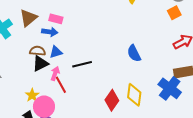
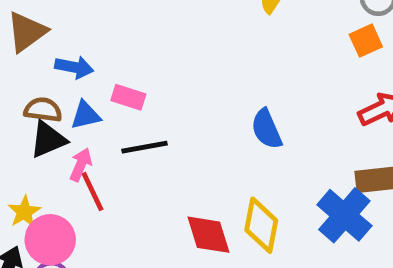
pink rectangle: (56, 19) -> (128, 97), moved
red diamond: (112, 100) -> (208, 235), turned -55

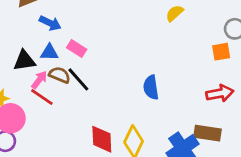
brown semicircle: (43, 110) -> (60, 75), moved
black line: (144, 147) -> (78, 79), turned 44
red line: (92, 192) -> (42, 97), turned -45

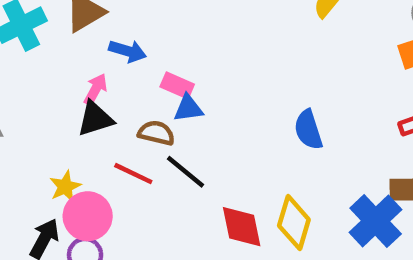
blue triangle: (49, 52) -> (188, 108), moved
black line: (78, 79) -> (186, 172), moved
pink arrow: (39, 80) -> (96, 89), moved

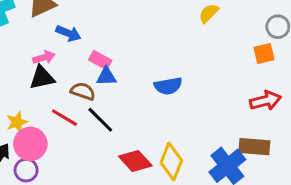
pink arrow: (96, 89) -> (44, 57), turned 40
blue semicircle: (308, 130) -> (168, 86), moved, turned -88
red diamond: (242, 227) -> (135, 161), turned -36

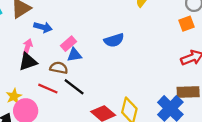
pink arrow: (44, 57) -> (27, 47), turned -49
pink rectangle: (100, 60) -> (68, 44), turned -63
blue semicircle: (168, 86) -> (114, 40), moved

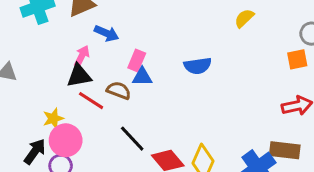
pink rectangle: (68, 44) -> (137, 61), turned -35
black line: (74, 87) -> (132, 139), moved
red line: (48, 89) -> (91, 101), moved

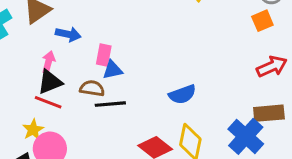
blue semicircle: (198, 66) -> (182, 94), moved
red line: (91, 101) -> (48, 102), moved
black line: (132, 139) -> (110, 104), moved, turned -40

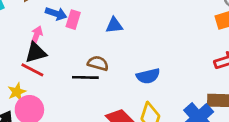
pink rectangle: (104, 55) -> (73, 20), moved
blue triangle: (113, 70) -> (114, 25), moved
brown semicircle: (92, 88) -> (98, 63), moved

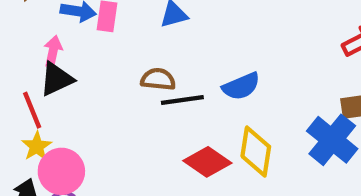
red line: (32, 70) -> (32, 110), moved, turned 50
black line: (85, 77) -> (182, 100), moved

